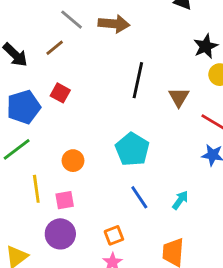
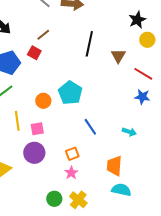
brown line: (55, 48) -> (43, 35), moved
cyan pentagon: (132, 149) -> (70, 93), moved
cyan arrow: (180, 200) -> (129, 132), moved, turned 72

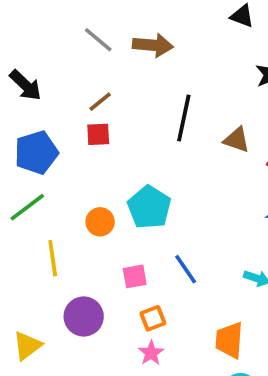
red square: (34, 53) -> (98, 134), moved, turned -32
brown triangle: (118, 56) -> (237, 140), turned -42
pink square: (37, 129) -> (135, 276), moved

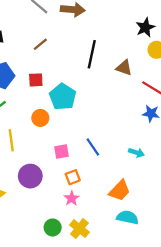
red square: (98, 134) -> (36, 80), moved
cyan pentagon: (149, 207) -> (63, 97), moved
orange trapezoid: (229, 340) -> (120, 191), turned -140

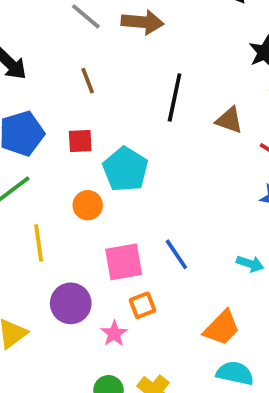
brown line: (40, 44) -> (88, 81), turned -72
pink square: (62, 151) -> (124, 262), size x1.5
pink star: (72, 198) -> (114, 334), moved

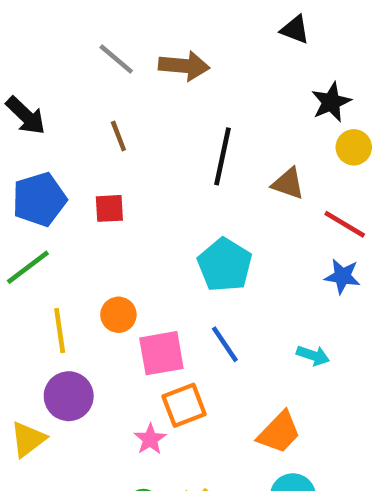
cyan pentagon: (125, 169) -> (225, 265), moved
orange circle: (88, 205) -> (118, 315), moved
purple circle: (71, 303) -> (69, 396), moved
orange square: (142, 305) -> (184, 405), size x1.4

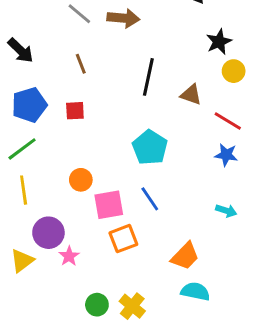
yellow line: (60, 331) -> (24, 190), moved
cyan arrow: (313, 355) -> (226, 211), moved
pink star: (150, 439) -> (69, 256), moved

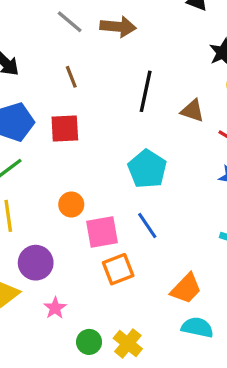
red square: (75, 111) -> (65, 129), size x1.4
pink star: (69, 256) -> (55, 308), moved

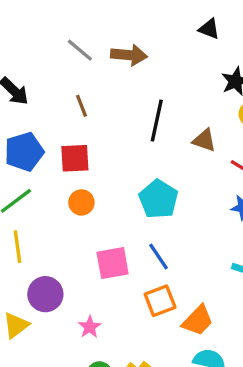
orange circle: (71, 204) -> (81, 202), moved
orange square: (118, 269) -> (160, 301), moved
pink star: (55, 308) -> (90, 327), moved

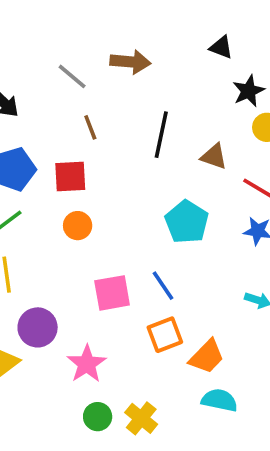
black triangle: (209, 29) -> (221, 47), moved
gray line: (80, 50) -> (72, 76), moved
brown line: (81, 106) -> (90, 127), moved
cyan pentagon: (158, 199) -> (187, 222), moved
pink star: (90, 327) -> (87, 364), size x1.5

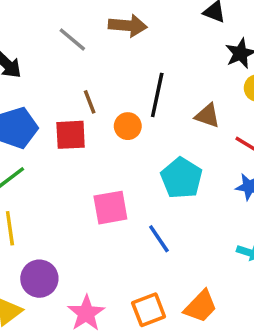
brown line: (90, 127) -> (90, 102), moved
orange circle: (78, 226) -> (128, 126), moved
pink square: (112, 293) -> (110, 208), moved
orange square: (165, 335) -> (149, 310), moved

